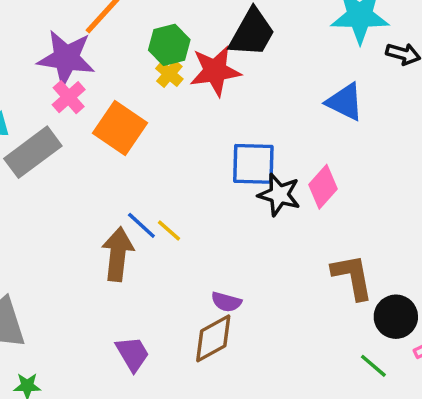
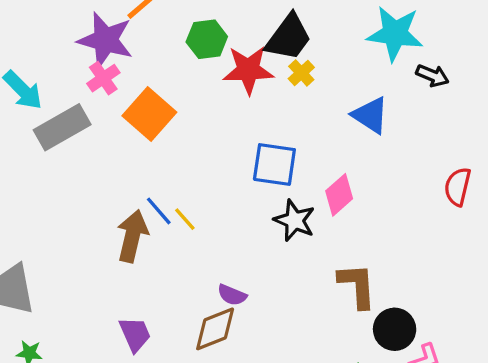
yellow cross: (169, 74) -> (301, 73), moved
black star: (279, 195) -> (294, 220), moved

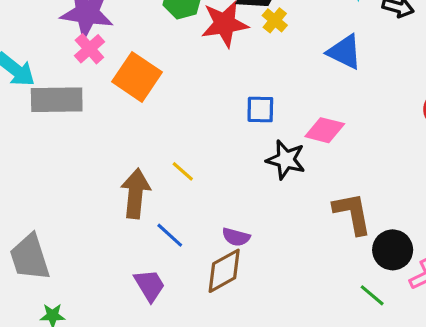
gray rectangle: (62, 127) -> (57, 100), turned 36
blue square: (274, 164) -> (260, 109), size x0.7
pink diamond: (339, 195) -> (325, 130), turned 63
blue line: (159, 211) -> (170, 235), moved

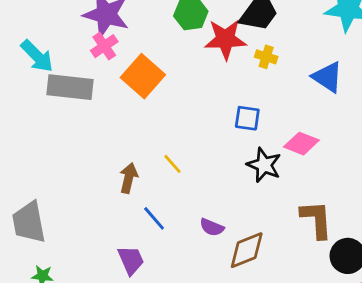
yellow cross: (275, 20) -> (266, 57), moved, turned -30
brown arrow: (135, 193) -> (129, 178), size x0.7
brown diamond: (224, 271) -> (247, 250), moved

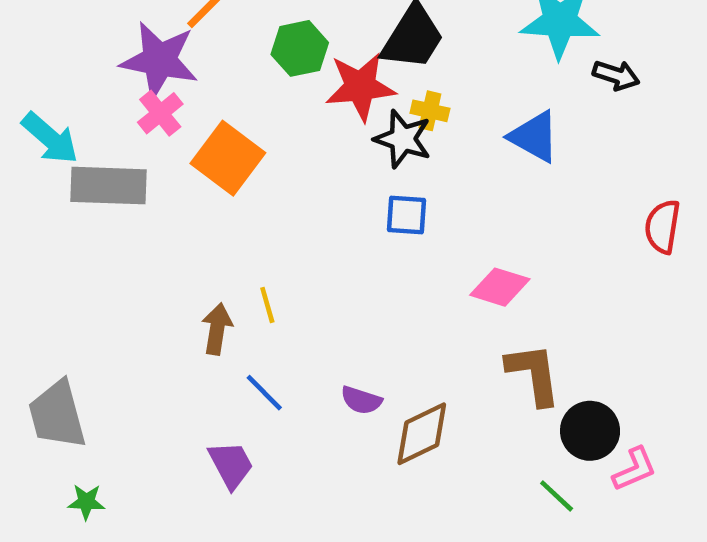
pink diamond: (301, 144) -> (500, 287), moved
yellow line: (172, 164) -> (267, 305), moved, turned 30
black star: (264, 165) -> (403, 139), moved

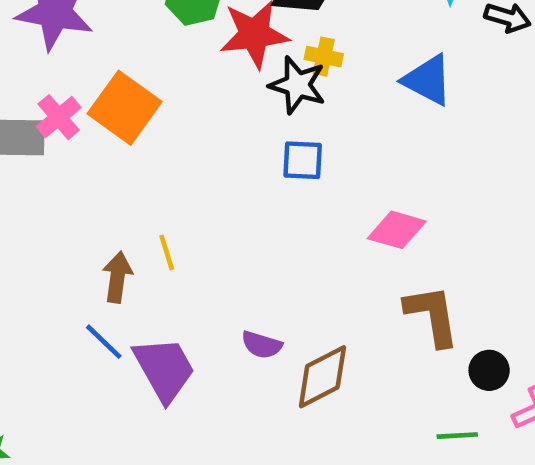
pink cross: (160, 113) -> (59, 117), moved
blue line: (264, 393) -> (104, 342), moved
black circle: (590, 431) -> (489, 370), size x0.7
purple trapezoid: (231, 465) -> (164, 369), moved, size x1.4
green line: (557, 496) -> (457, 436), turned -45

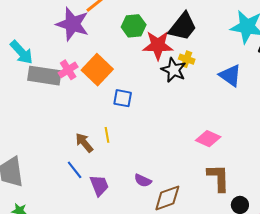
blue square: (303, 160) -> (123, 98), moved
brown arrow: (117, 277) -> (84, 143), turned -55
purple trapezoid: (164, 369) -> (99, 185), size x0.7

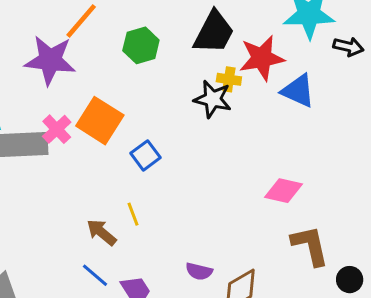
red star: (158, 45) -> (262, 58), moved
blue square: (123, 98) -> (145, 155), turned -36

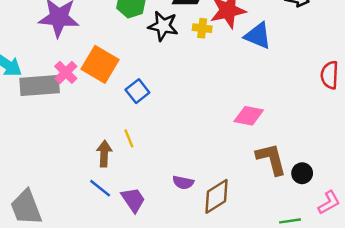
black star: (213, 99) -> (163, 26), moved
brown arrow: (101, 232) -> (104, 154), turned 55
black circle: (350, 280) -> (302, 173), moved

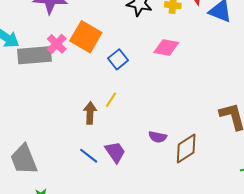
pink diamond: (249, 116) -> (166, 48), moved
yellow line: (129, 138) -> (111, 100), turned 56
blue line: (100, 188) -> (89, 156), moved

